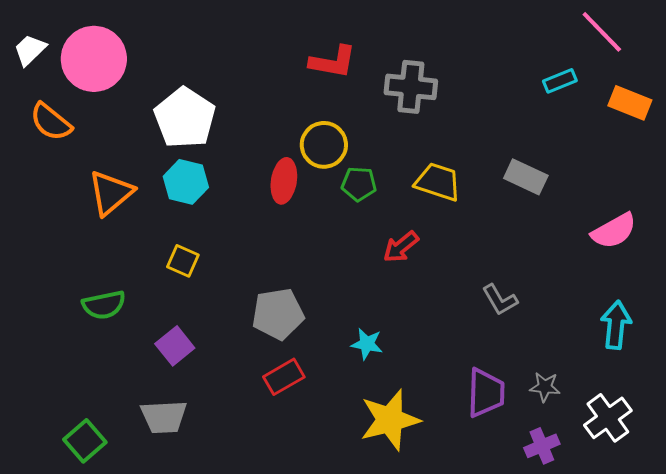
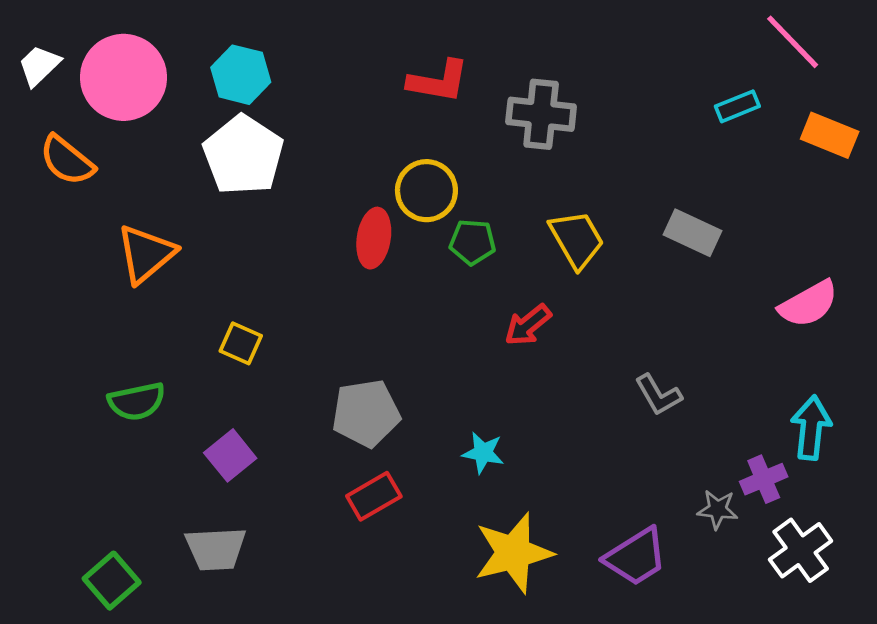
cyan hexagon: (186, 182) -> (241, 75), moved
yellow trapezoid: (438, 182) -> (577, 239), turned 42
purple trapezoid: (486, 393) -> (636, 557), moved, turned 56
purple cross: (542, 446) -> (764, 479), moved

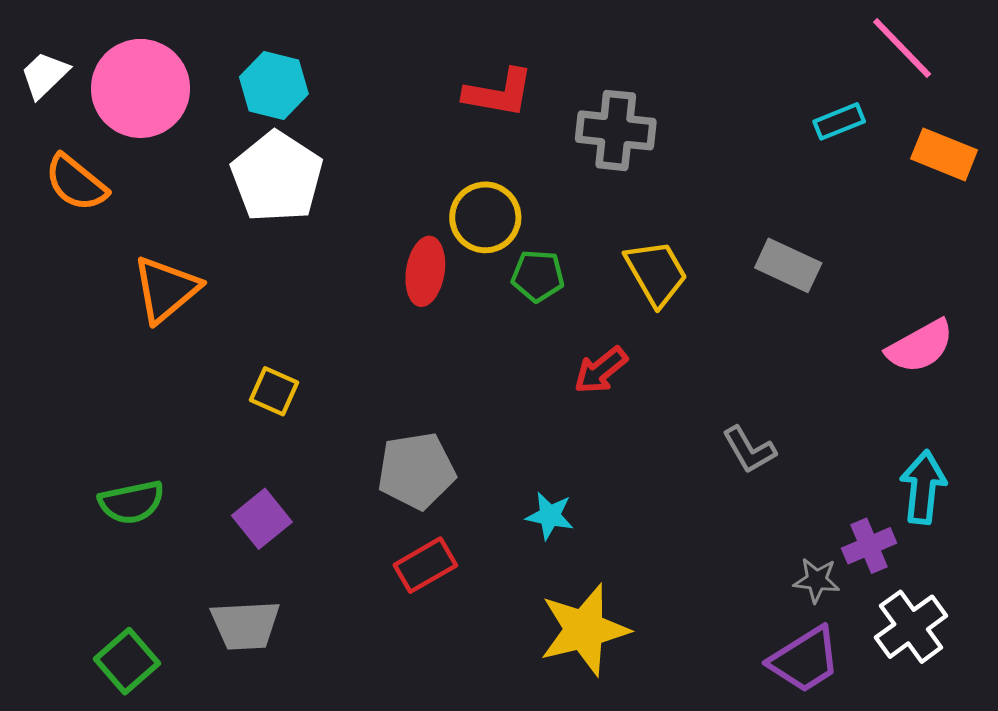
green semicircle: (137, 401) -> (131, 502), moved
purple trapezoid: (636, 557) -> (805, 660), moved

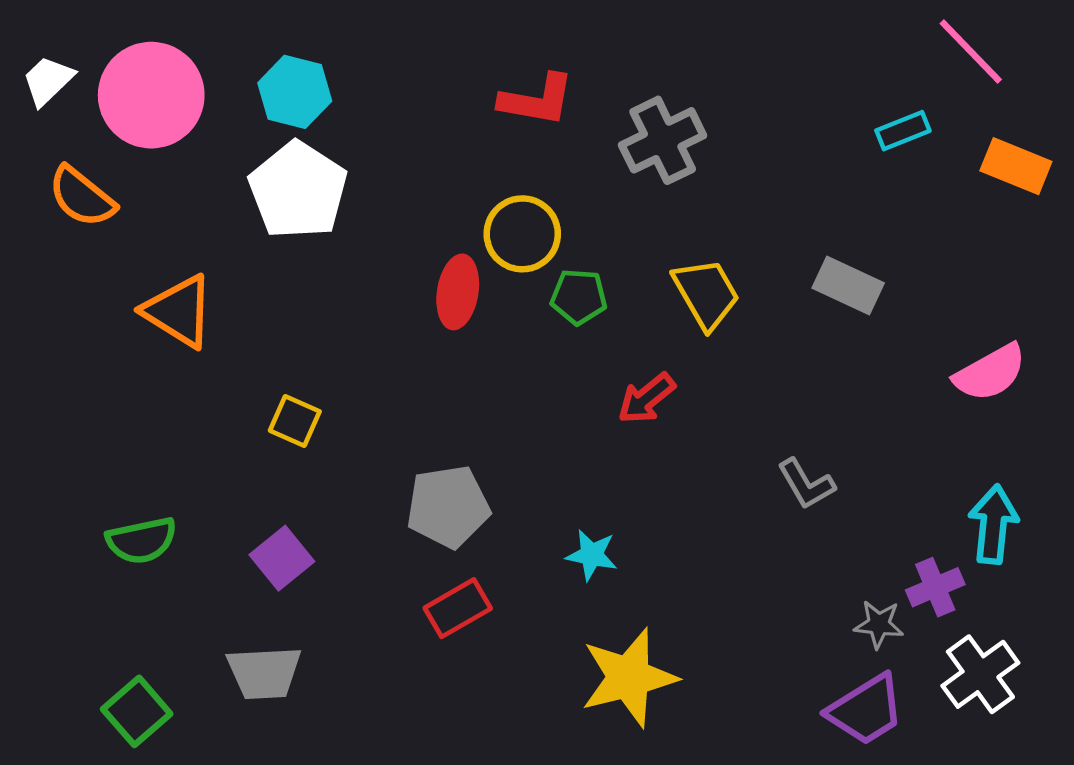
gray cross: (616, 130) -> (663, 140), turned -32
orange triangle: (166, 289) -> (179, 311), turned -48

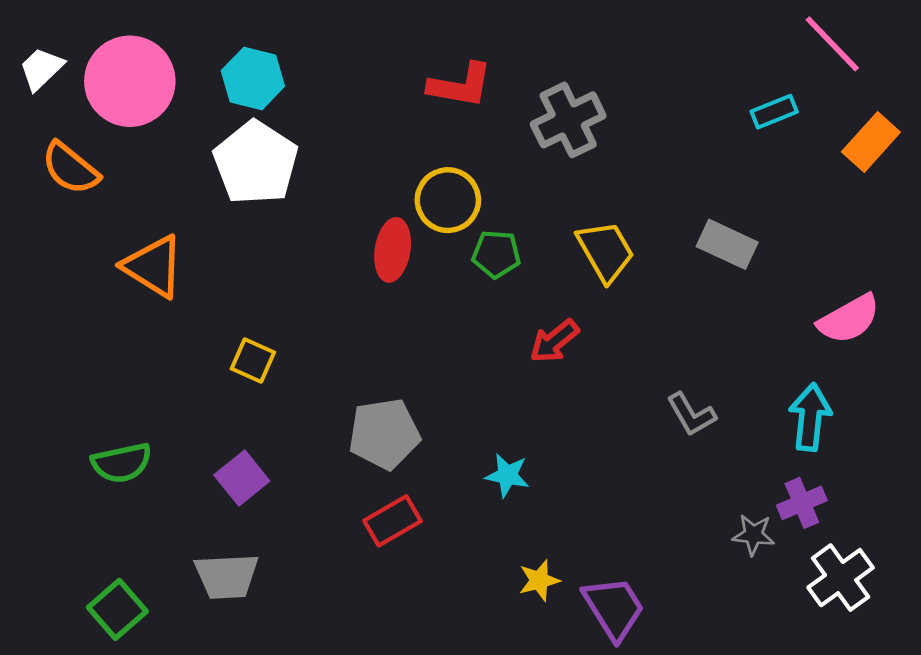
orange rectangle: (1016, 166) -> (871, 142), turned -70
cyan arrow: (993, 524) -> (810, 417), moved
yellow star: (629, 678) -> (539, 580), size x0.5
purple trapezoid: (866, 710) -> (614, 608), moved, turned -90

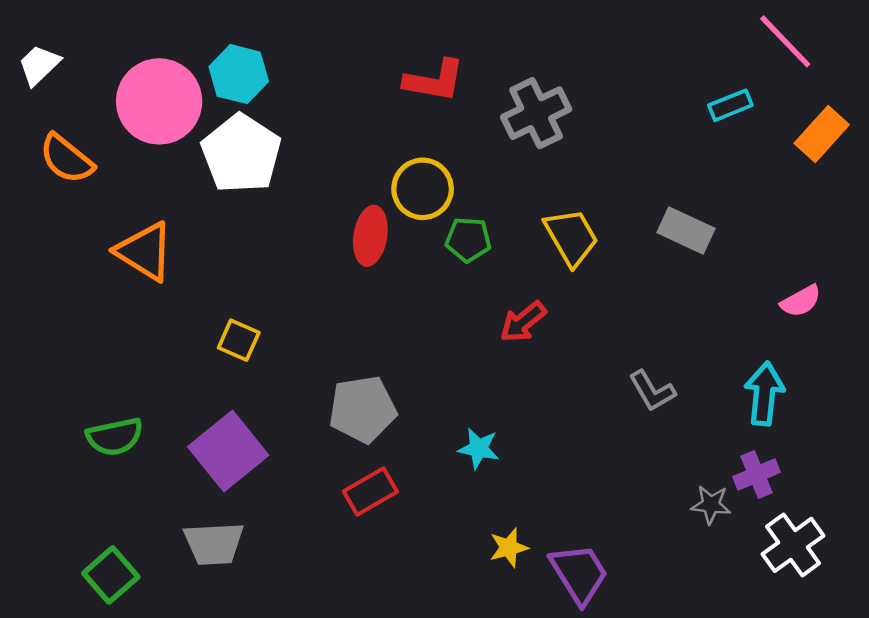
pink circle: (130, 81) -> (159, 101), moved
pink semicircle: (849, 319) -> (801, 301), size x0.7
purple square: (242, 478) -> (228, 451), size x1.5

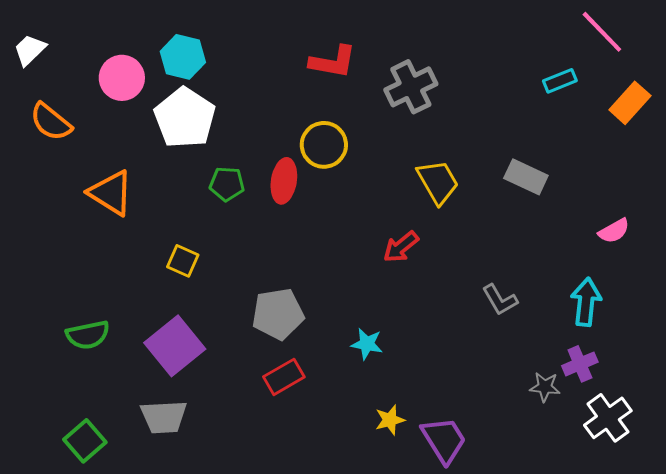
pink circle: (159, 101) -> (122, 78), size x0.7
green pentagon: (468, 240) -> (227, 184), moved

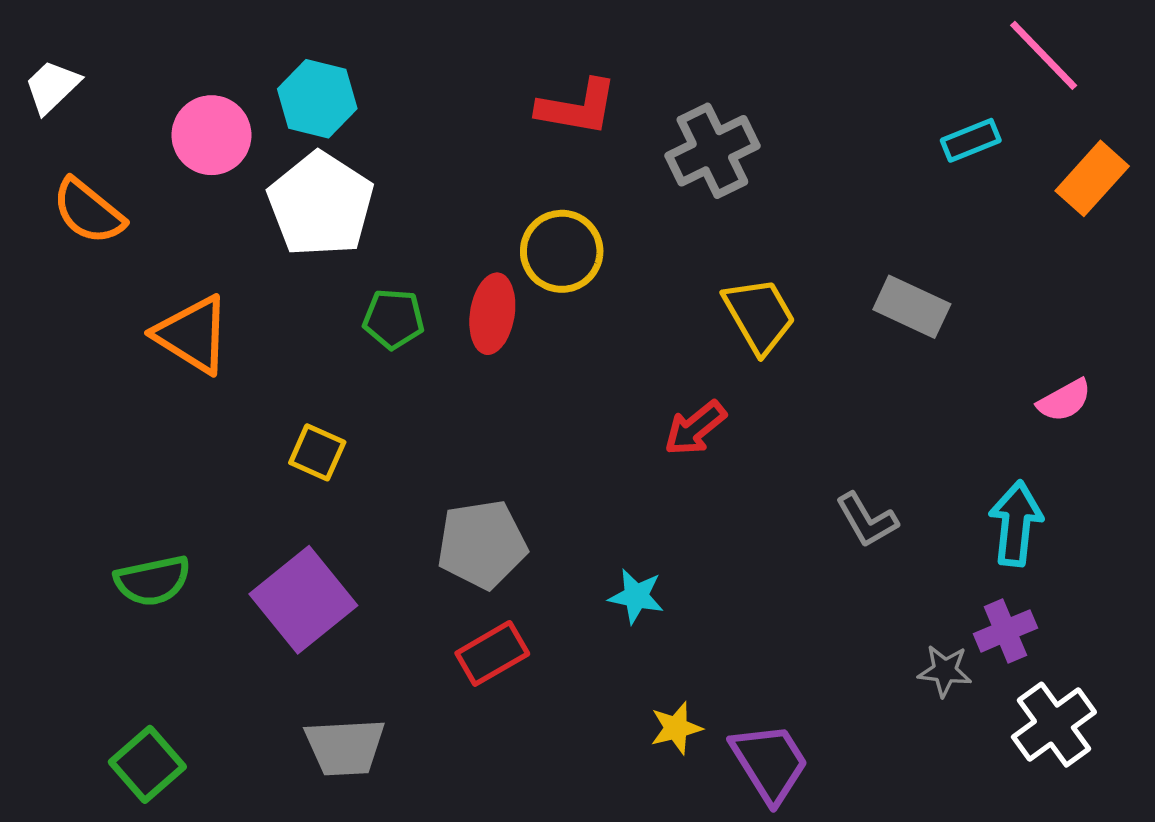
gray trapezoid: (164, 417) -> (345, 747), moved

